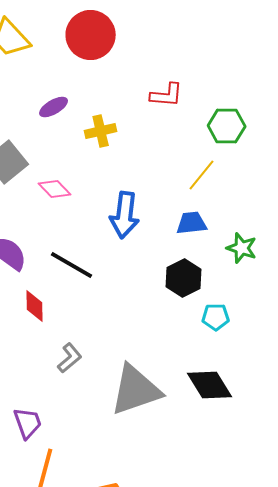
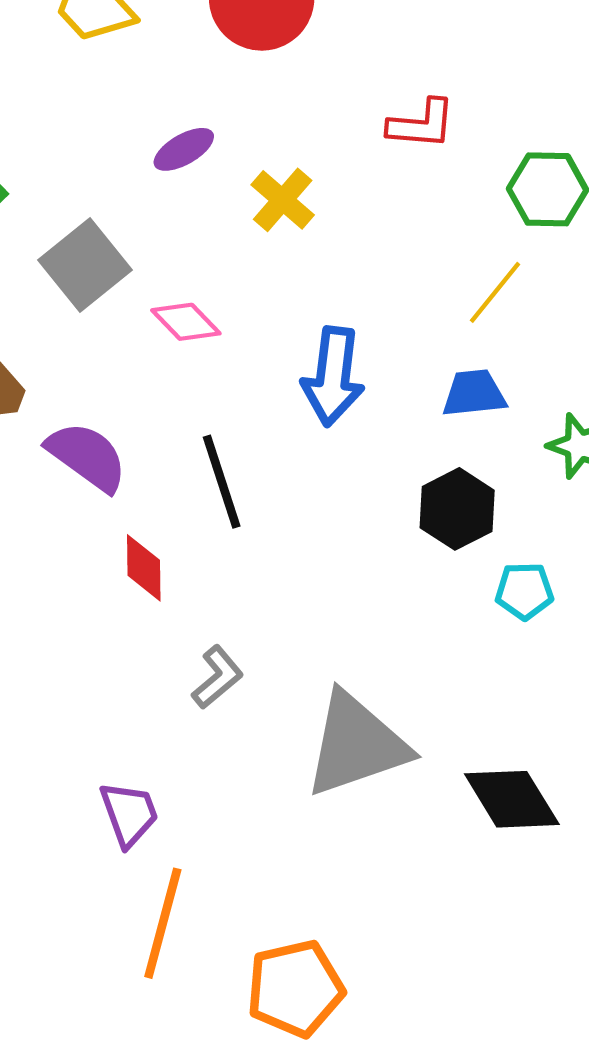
yellow cross: (101, 131) -> (283, 200), turned -36
black line: (72, 265) -> (222, 482), turned 42
black diamond: (210, 385) -> (512, 799), moved

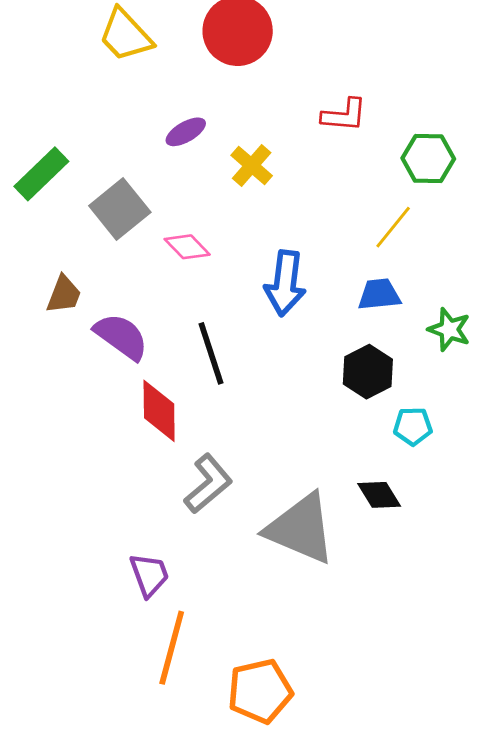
red diamond: (144, 568) -> (159, 411), size x1.4
gray L-shape: (217, 677) -> (208, 484), size x1.4
gray triangle: (356, 744) -> (301, 529), turned 42
black diamond: (512, 799) -> (379, 495), moved, size x0.7

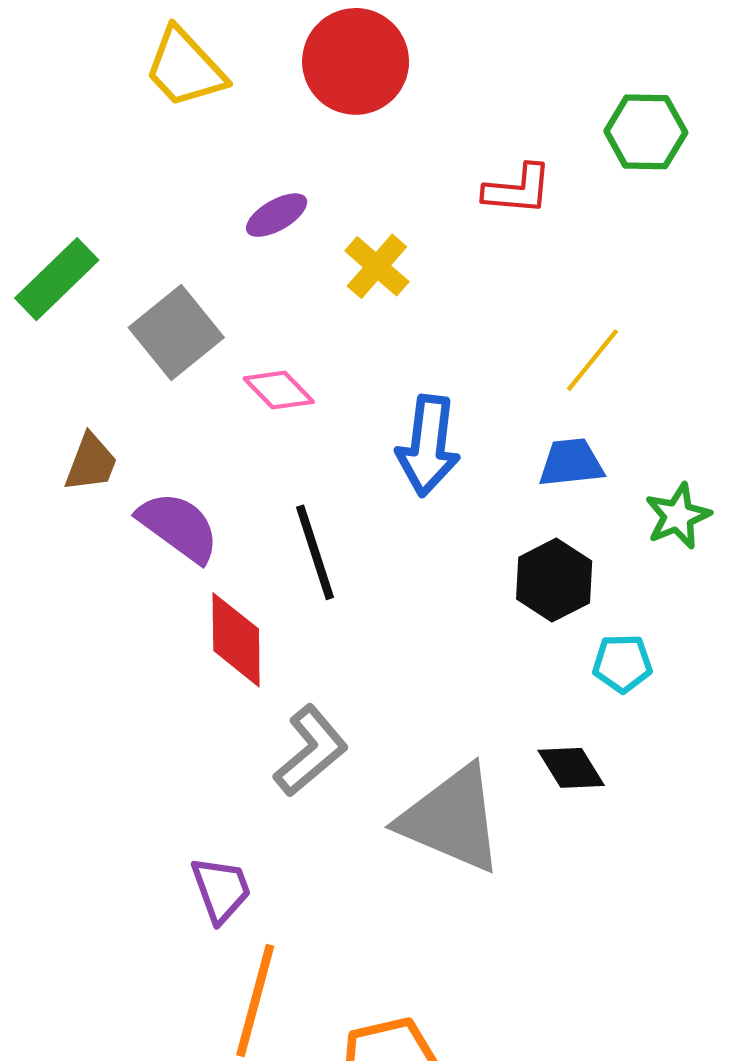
green hexagon: (428, 158) -> (646, 132), moved
green star: (449, 329) -> (678, 516), turned 30

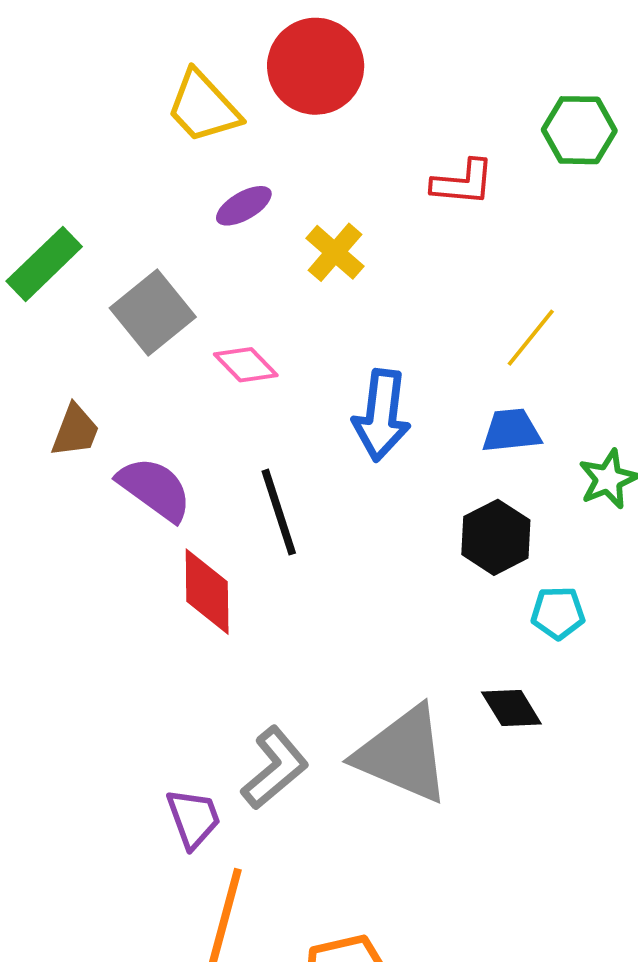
yellow trapezoid: (185, 68) -> (203, 107), moved
gray L-shape: (311, 751) -> (275, 768), moved

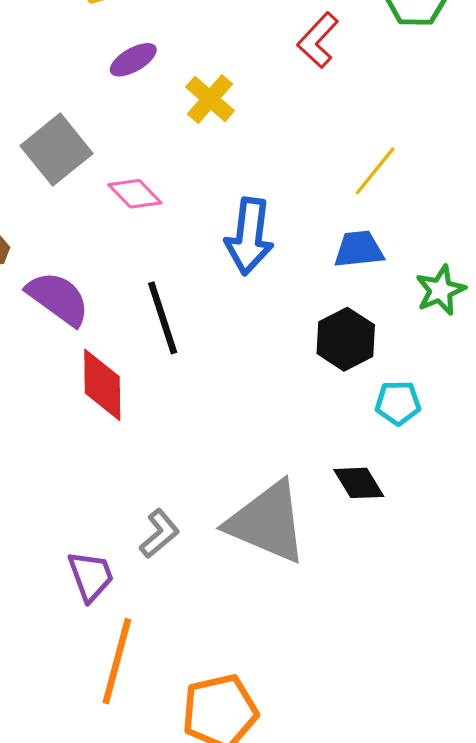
red L-shape: (463, 183) -> (318, 40), turned 128
gray L-shape: (275, 768) -> (159, 534), size x0.7

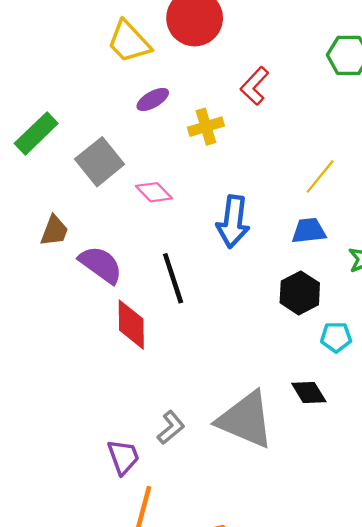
red L-shape: (318, 40) -> (255, 86), moved
yellow cross: (210, 99) -> (206, 127), turned 32

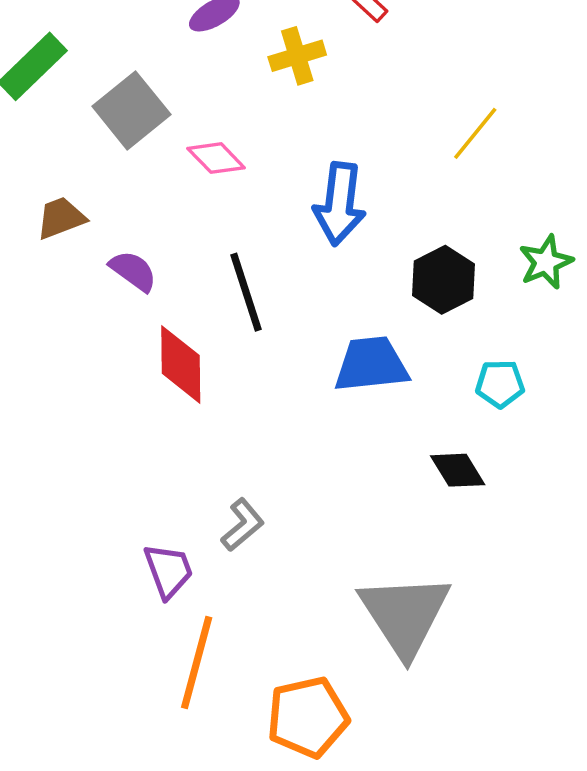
brown trapezoid: (54, 231) -> (61, 218), turned -132
blue trapezoid: (309, 231) -> (371, 364), moved, size x1.4
purple semicircle: (101, 265) -> (133, 271), size x0.7
black hexagon: (300, 293) -> (444, 280), moved
gray triangle: (245, 420) -> (405, 615), moved, turned 34

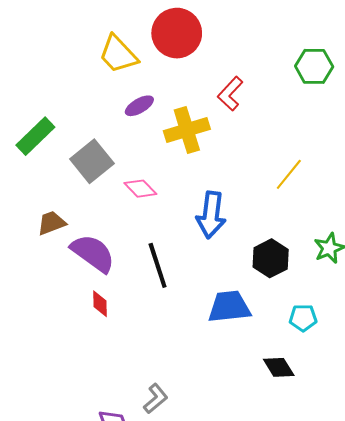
yellow cross: (297, 56) -> (187, 130), size x1.4
purple semicircle: (133, 271) -> (93, 253), size x1.6
red diamond: (181, 364) -> (100, 304), moved, size x0.6

